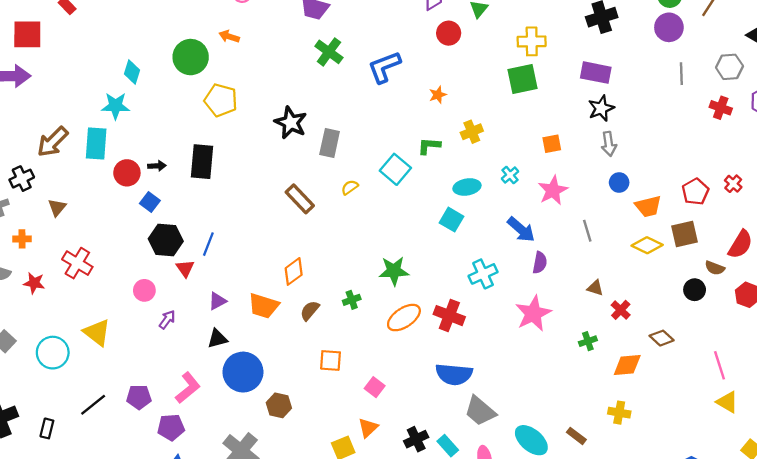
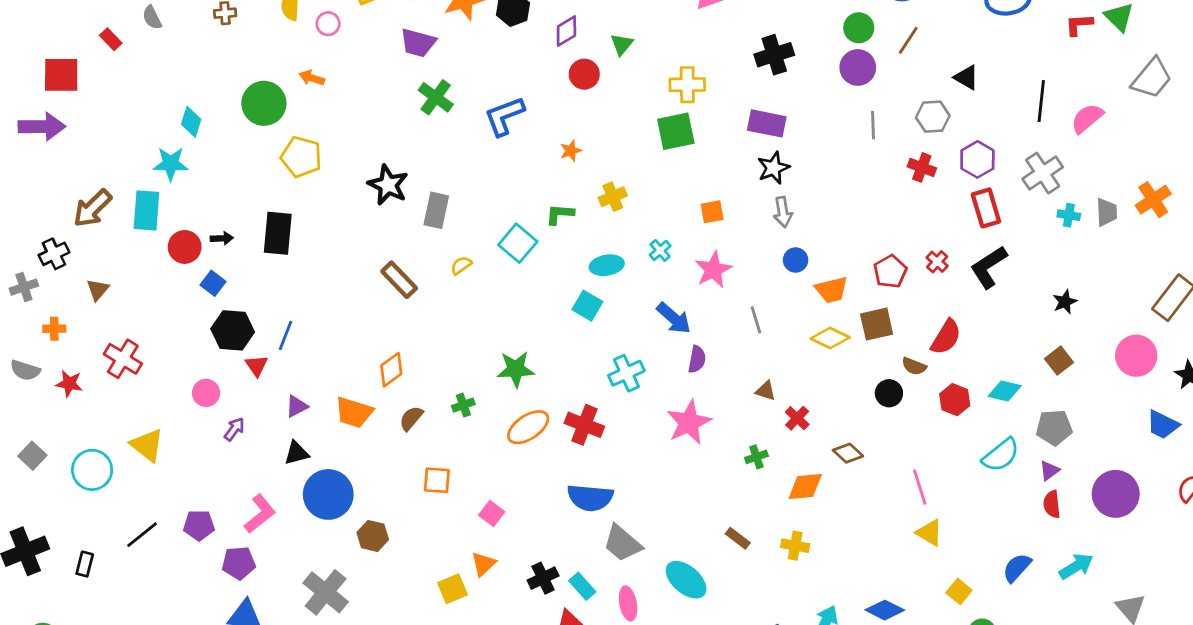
brown rectangle: (576, 436) -> (738, 538), moved

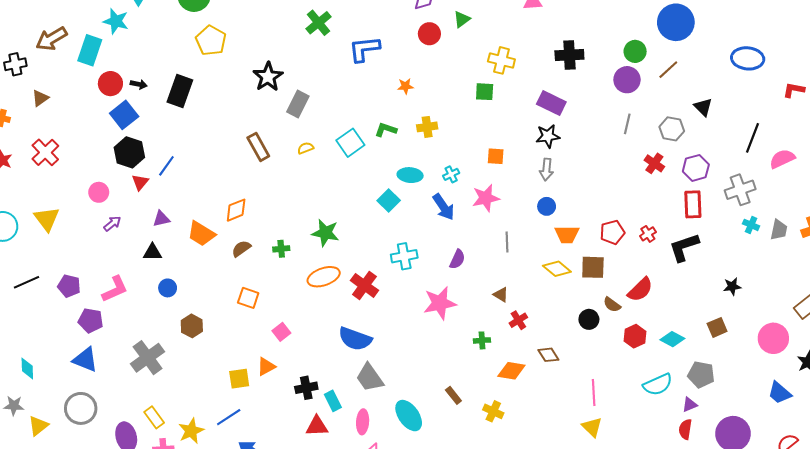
green square: (676, 131) -> (485, 92), size x0.7
blue square: (213, 283) -> (124, 115), size x1.5
blue arrow: (674, 318) -> (444, 207), moved
blue circle: (328, 494) -> (168, 288), size x0.5

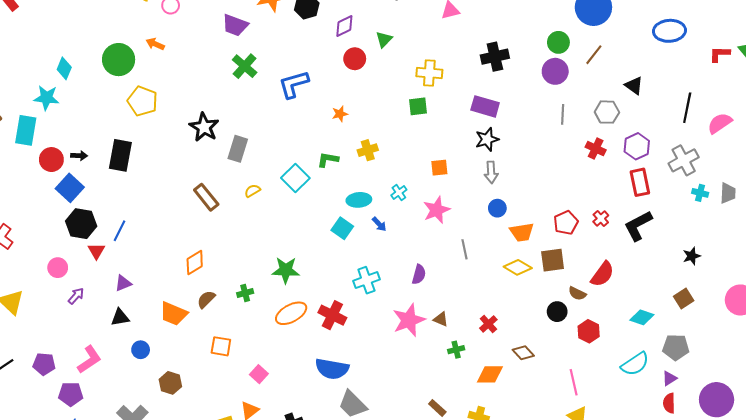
blue arrow: (444, 207) -> (379, 224), moved, size x0.6
orange trapezoid: (201, 234) -> (174, 314), moved
brown triangle: (501, 295) -> (441, 319), moved
red hexagon: (635, 336) -> (589, 331), moved

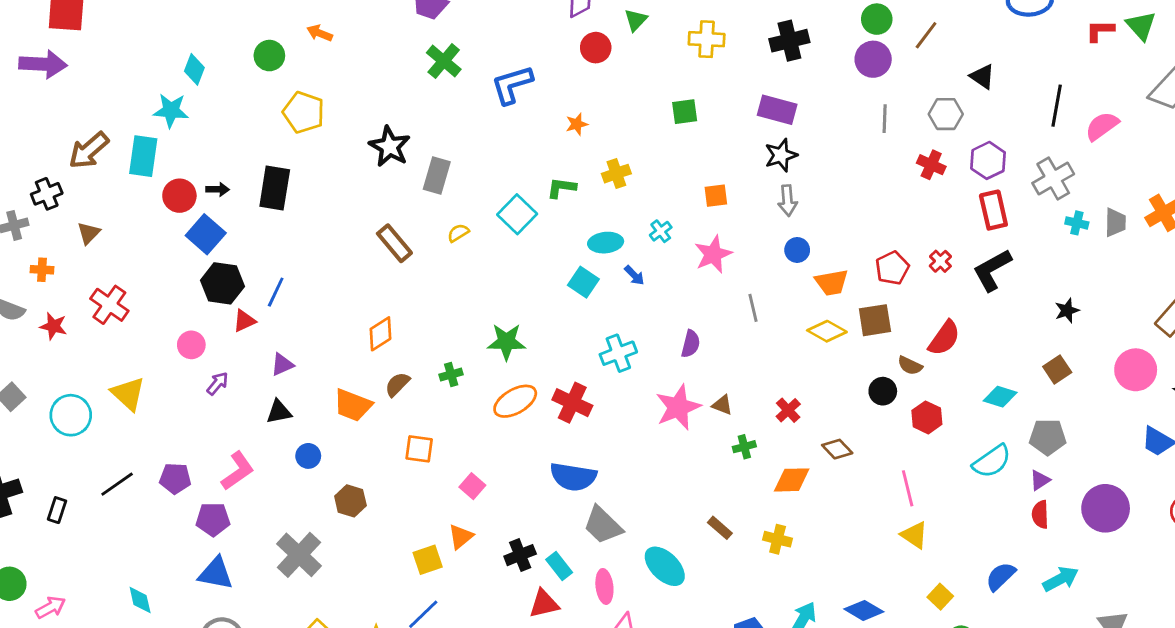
green circle: (119, 60) -> (269, 56), size x0.7
yellow cross: (429, 73) -> (707, 39), moved
red triangle: (96, 251) -> (244, 321), turned 36

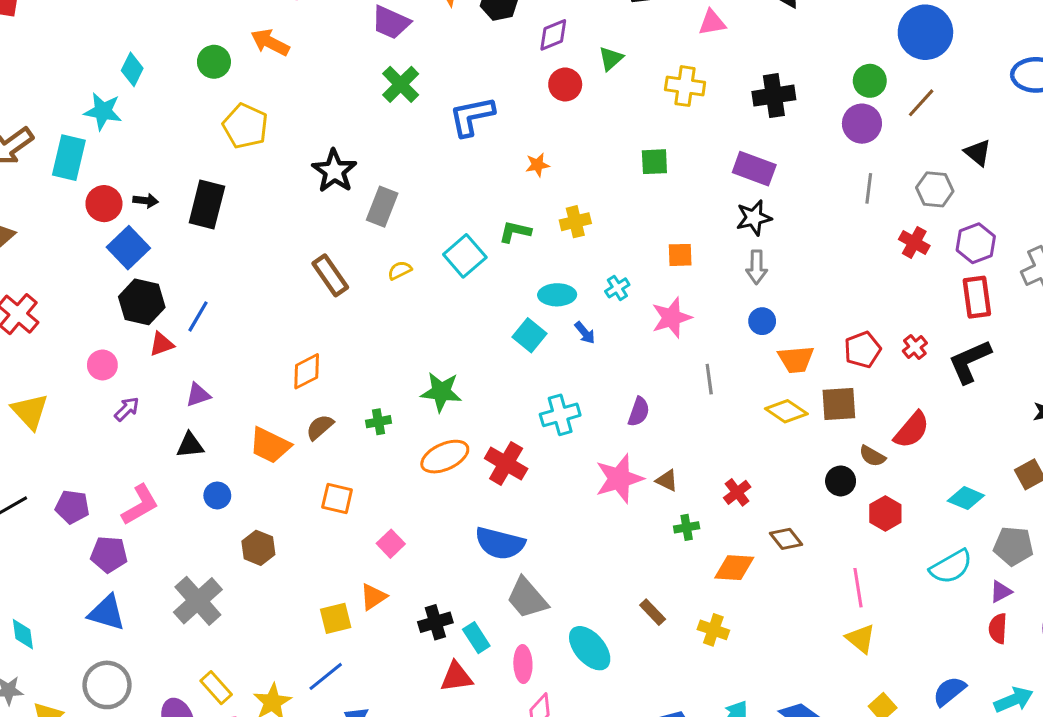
orange arrow: (320, 33) -> (270, 42), size x1.4

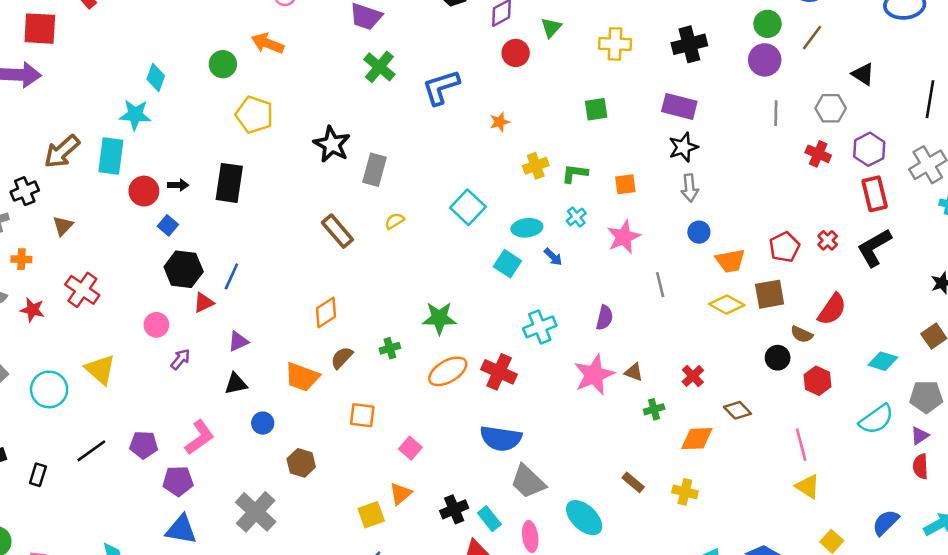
green L-shape: (515, 232) -> (575, 173), moved
blue square: (128, 248) -> (168, 225), size x0.6
cyan square: (465, 256) -> (468, 207), moved

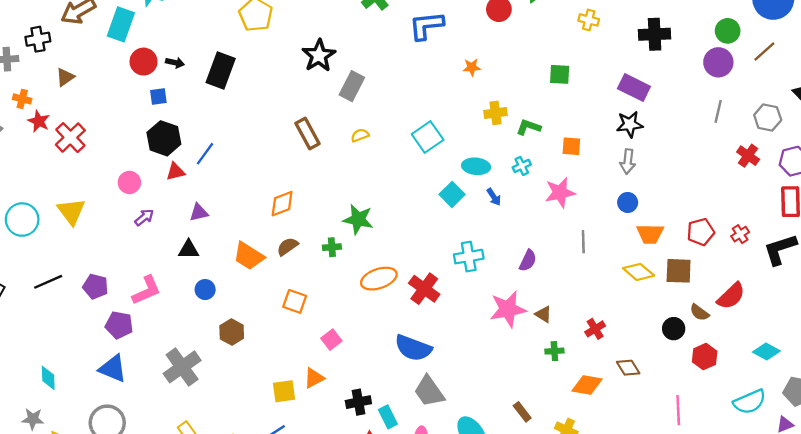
yellow cross: (615, 44) -> (589, 20), size x0.7
blue square: (168, 225) -> (158, 97), turned 30
red star: (32, 310) -> (39, 121), moved
green star: (439, 318) -> (358, 219), moved

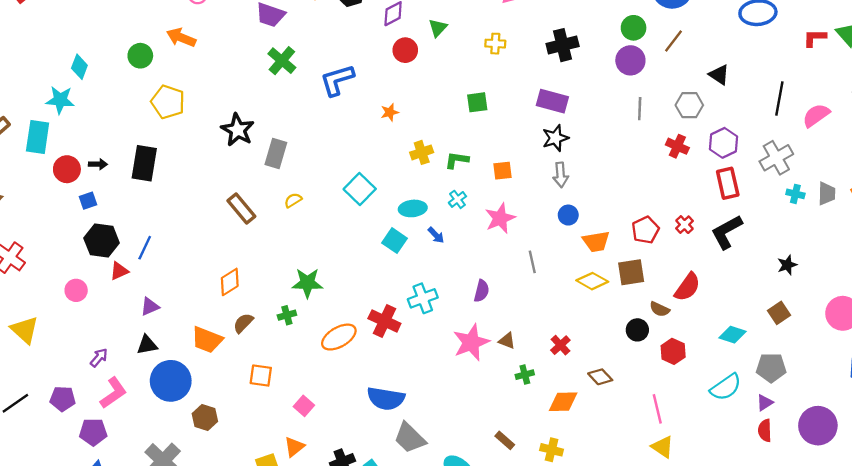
purple arrow: (144, 217) -> (99, 358), moved
red cross: (424, 289) -> (384, 321), moved
blue circle: (205, 290) -> (171, 381), size x2.0

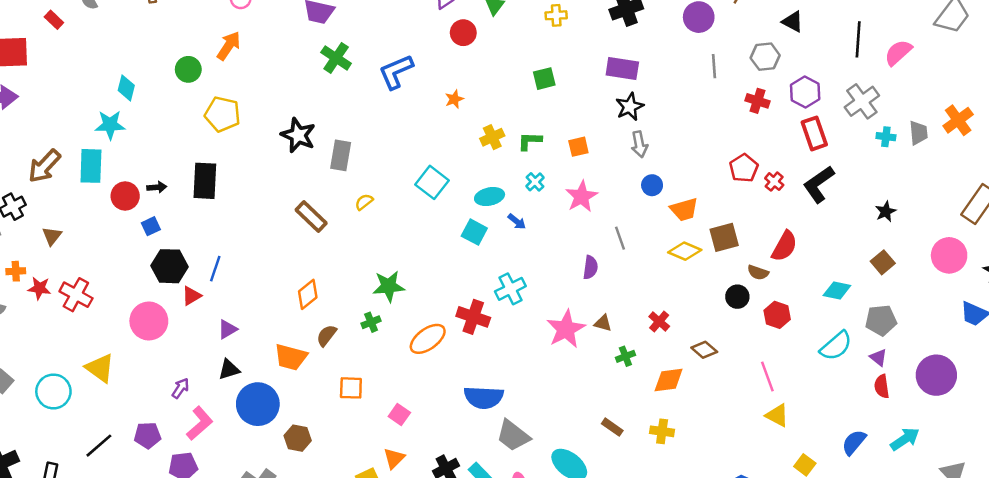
orange arrow: (181, 38) -> (229, 46), turned 108
red pentagon: (645, 230) -> (744, 168), moved
pink circle: (76, 290) -> (149, 321), size x1.6
purple semicircle: (481, 291) -> (590, 267), moved
purple triangle: (765, 403) -> (878, 357), turned -42

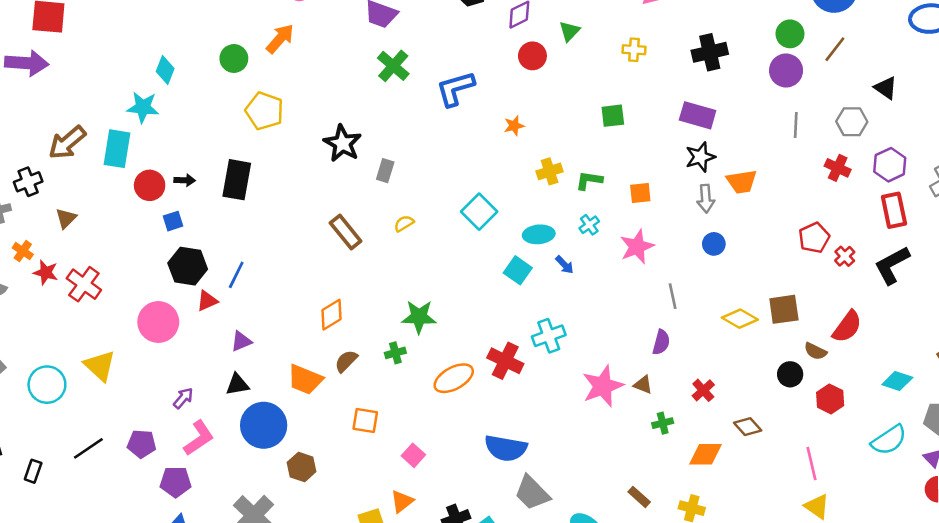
gray rectangle: (341, 155) -> (385, 171), size x0.7
orange trapezoid: (684, 209) -> (742, 182), moved
purple semicircle: (590, 267) -> (661, 342), moved
orange cross: (16, 271) -> (23, 251), turned 30

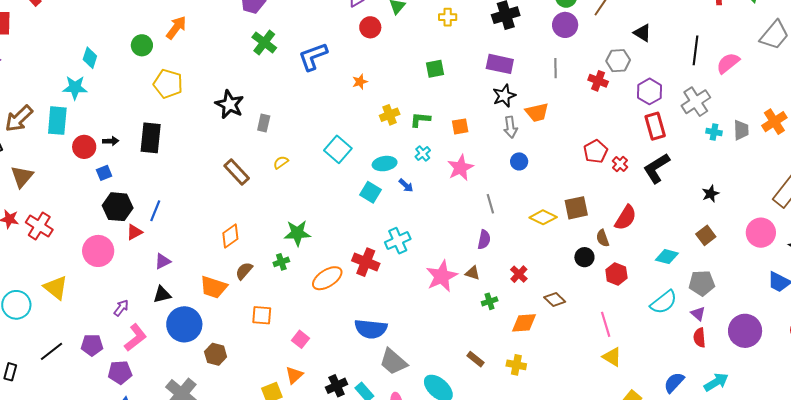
gray line: (796, 125) -> (556, 68), moved
red cross: (838, 168) -> (598, 81), moved
brown triangle: (66, 218) -> (22, 177), size x1.4
brown semicircle: (815, 351) -> (603, 238), turned 48

